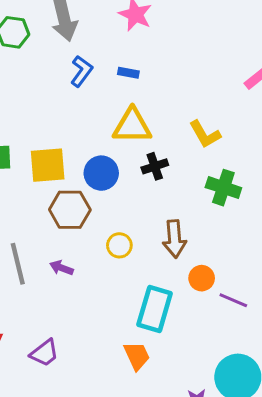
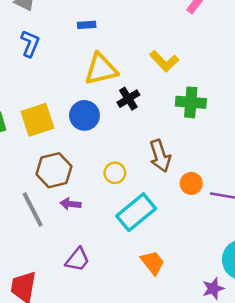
blue L-shape: (81, 71) -> (30, 44), moved
brown hexagon: (70, 210) -> (54, 170), moved
cyan rectangle: (155, 309) -> (136, 212), moved, turned 48
purple trapezoid: (45, 353) -> (77, 260), moved

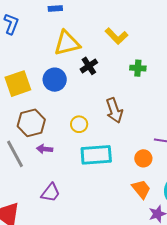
green cross: (191, 102) -> (138, 68), size x0.7
orange circle: (191, 183) -> (143, 158), moved
cyan rectangle: (136, 212) -> (96, 155), turned 36
orange trapezoid: (153, 263) -> (141, 189), moved

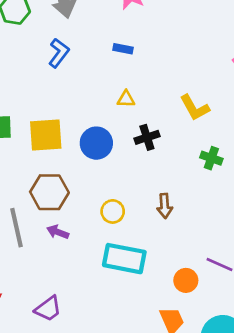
yellow triangle: (67, 43) -> (126, 99), size x0.5
brown arrow: (114, 110) -> (165, 206), size x0.7
purple trapezoid: (51, 193) -> (48, 309), moved

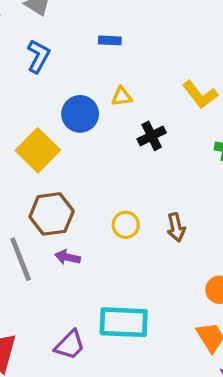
yellow square: (46, 135) -> (38, 150), turned -33
blue circle: (96, 143) -> (80, 114), moved
brown arrow: (165, 206) -> (176, 227), moved
cyan rectangle: (124, 259) -> (124, 322), moved

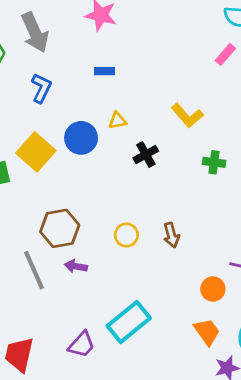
yellow square: (38, 150) -> (36, 152), moved
cyan rectangle: (124, 322) -> (129, 322), turned -39

